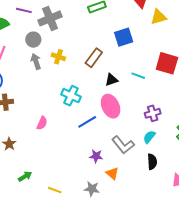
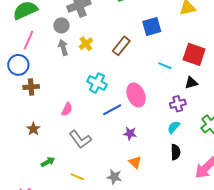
yellow cross: (58, 57) -> (86, 44), turned 32
black triangle: (111, 80) -> (191, 83), moved
gray L-shape: (123, 145) -> (80, 139), moved
purple star: (96, 156) -> (130, 134), moved

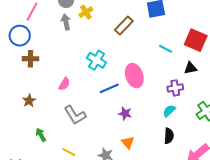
yellow cross: (86, 44) -> (86, 12), moved
green arrow: (48, 162) -> (41, 135), turned -96

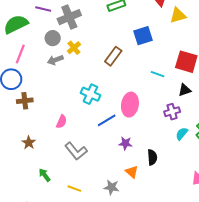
gray arrow: (66, 22) -> (55, 60), turned -91
pink ellipse: (134, 76) -> (130, 105), turned 35
cyan semicircle: (169, 111) -> (182, 134), moved
black semicircle: (169, 136) -> (152, 157), moved

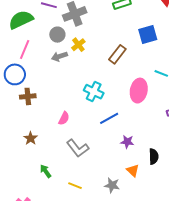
pink ellipse: (130, 105) -> (139, 91), moved

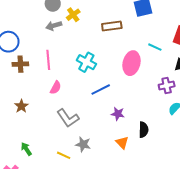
pink line: (25, 50) -> (48, 60), moved, turned -30
brown rectangle: (117, 54) -> (112, 26), turned 42
green arrow: (46, 171) -> (26, 149), moved
gray star: (112, 185) -> (83, 144), moved

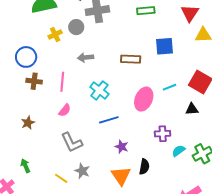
yellow cross: (73, 15) -> (55, 34), moved
gray arrow: (54, 26) -> (85, 57), moved
cyan line: (155, 47) -> (169, 87), turned -56
purple cross: (167, 86) -> (163, 134), moved
orange triangle: (122, 143) -> (121, 176), size x1.5

